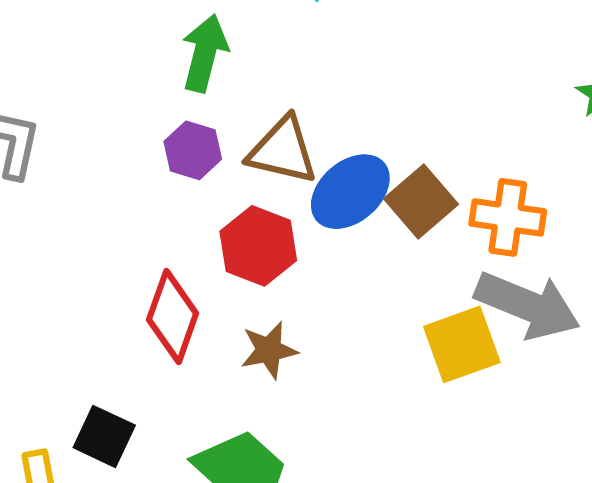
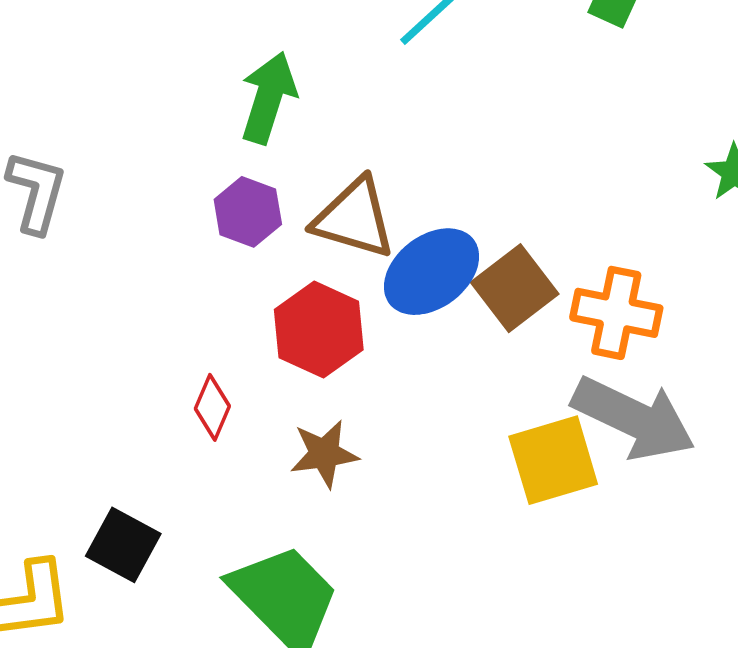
red diamond: (173, 317) -> (212, 407), size x0.6

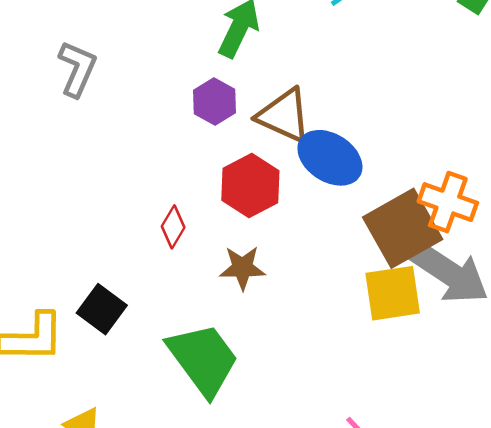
blue ellipse: (432, 272) -> (330, 158), turned 62
brown square: (515, 288) -> (403, 228), moved, size x1.4

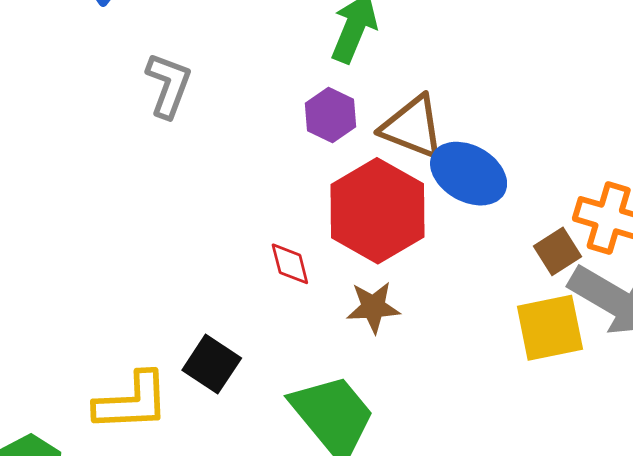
red hexagon: (250, 186) -> (377, 211), size x1.4
red diamond: (173, 227) -> (290, 264), turned -42
brown square: (403, 228) -> (558, 251), size x0.5

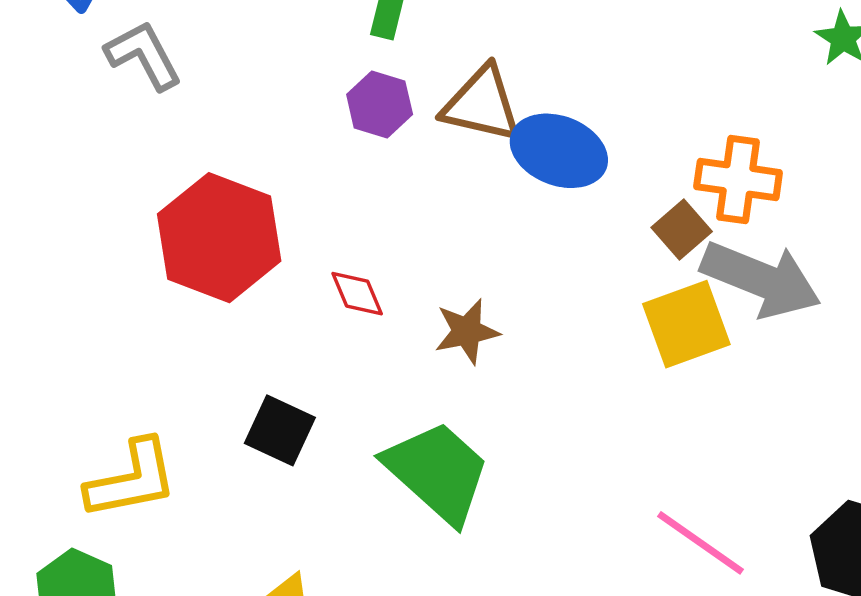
gray L-shape: (168, 85) -> (144, 55), moved, turned -40
red hexagon: (377, 211) -> (219, 238), moved
yellow L-shape: (132, 402) -> (132, 479), moved

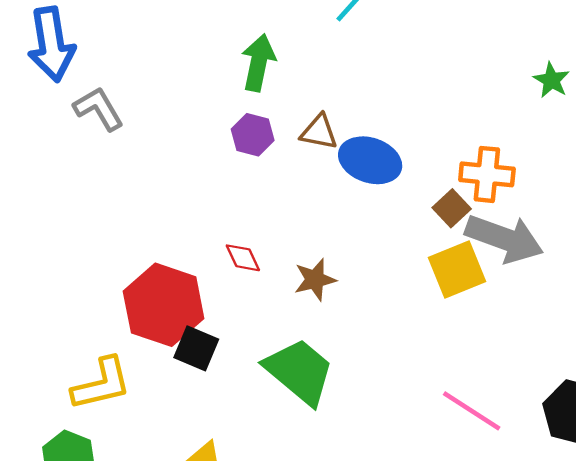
brown triangle: (482, 104) -> (319, 132), size x0.7
red hexagon: (219, 238) -> (164, 305), moved

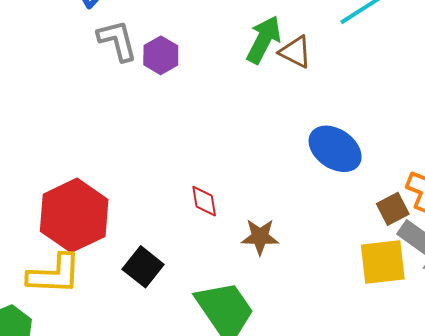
brown triangle: (319, 132) -> (295, 52), moved
purple hexagon: (253, 135) -> (161, 55), moved
red hexagon: (164, 305) -> (74, 215), moved

